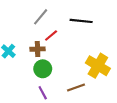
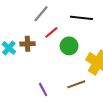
brown cross: (38, 49) -> (28, 44), moved
green circle: (43, 69) -> (69, 46), moved

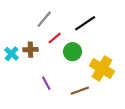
black line: (81, 18) -> (85, 23), turned -40
purple line: (43, 89) -> (46, 83), moved

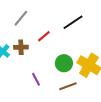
gray line: (44, 19) -> (21, 18), moved
green circle: (73, 52) -> (64, 63), moved

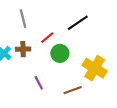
gray line: (21, 18) -> (23, 19), turned -54
green circle: (64, 63) -> (60, 53), moved

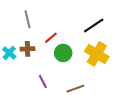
black line: (78, 23) -> (94, 25), moved
yellow cross: (95, 68) -> (97, 54), moved

